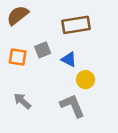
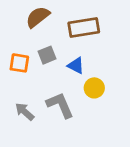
brown semicircle: (18, 15) -> (38, 17), moved
gray L-shape: (72, 106) -> (60, 105), moved

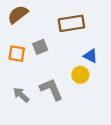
brown semicircle: (38, 17) -> (18, 14), moved
blue triangle: (76, 66) -> (90, 56), moved

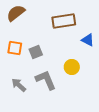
gray square: (40, 47) -> (36, 52), moved
blue triangle: (90, 56) -> (88, 40), moved

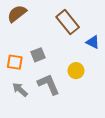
brown rectangle: (64, 21) -> (68, 22), turned 60
orange square: (15, 48) -> (15, 62), moved

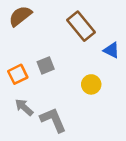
orange square: (15, 62) -> (18, 74), turned -35
gray L-shape: (49, 84) -> (53, 120), moved

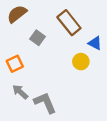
gray square: (46, 65) -> (38, 38), moved, turned -32
yellow circle: (91, 84) -> (81, 62), moved

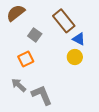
blue triangle: (95, 43) -> (79, 39), moved
orange square: (15, 64) -> (26, 59), moved

